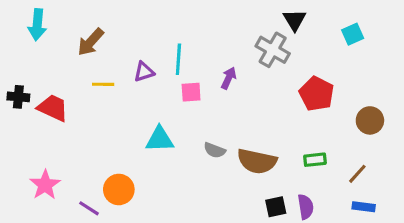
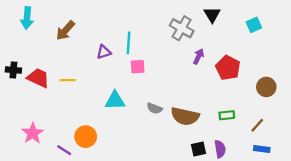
gray cross: (273, 50) -> (182, 28), moved
purple arrow: (229, 78) -> (199, 56), moved
yellow line: (103, 84) -> (68, 80), moved

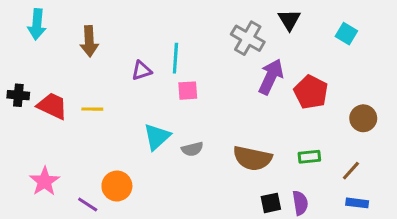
cyan square: (254, 25) -> (346, 34), turned -35
brown arrow: (65, 30) -> (89, 41), turned -45
purple arrow: (199, 56) -> (271, 77), size x1.6
cyan triangle: (115, 100) -> (157, 137), turned -40
gray semicircle: (155, 108) -> (192, 149), moved, turned -35

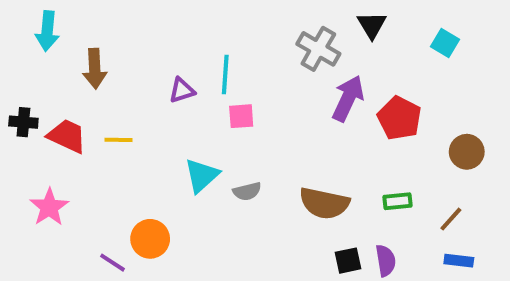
brown arrow: (89, 41) -> (95, 69), moved
pink star: (45, 181) -> (49, 207), moved

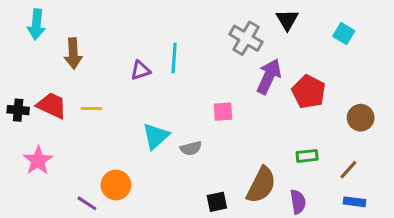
pink square: (241, 116) -> (223, 112), moved
black cross: (23, 122) -> (18, 110), moved
brown semicircle: (324, 203) -> (261, 185), moved, turned -75
black square: (348, 261) -> (217, 202), moved

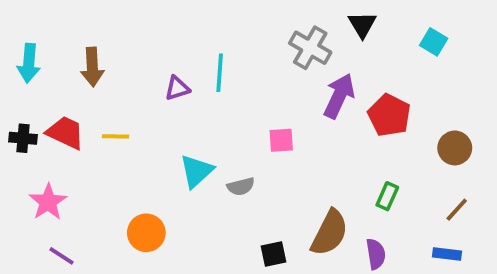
cyan arrow: (36, 24) -> (29, 63), moved
green rectangle: (307, 156) -> (387, 196), turned -60
brown line: (348, 170) -> (457, 210), moved
purple line: (87, 203) -> (62, 256), moved

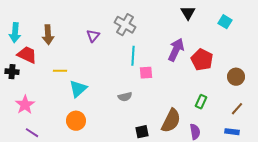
gray cross: (310, 48) -> (125, 25), moved
cyan line: (220, 73) -> (133, 56), moved
purple triangle: (177, 88) -> (93, 36), moved, turned -32
red trapezoid: (65, 133) -> (27, 55), moved
cyan triangle: (196, 171) -> (78, 89), moved

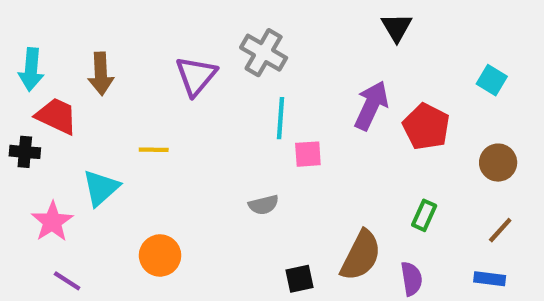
cyan square: (225, 22) -> (492, 80), moved
purple triangle: (93, 36) -> (196, 76), size x1.5
yellow line: (60, 71) -> (154, 150), moved
cyan triangle: (78, 89) -> (101, 188), moved

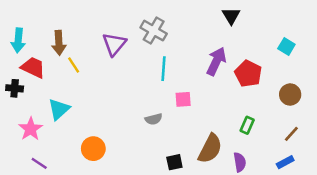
yellow line: (154, 150) -> (74, 65), moved, turned 56
pink square: (308, 154) -> (183, 99), moved
blue rectangle: (490, 279) -> (285, 162), turned -35

